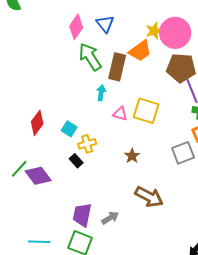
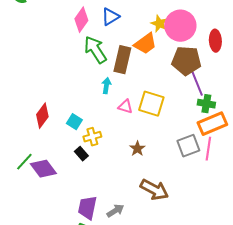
blue triangle: (105, 24) -> (110, 17), turned 36
yellow star: (154, 31) -> (159, 24), turned -30

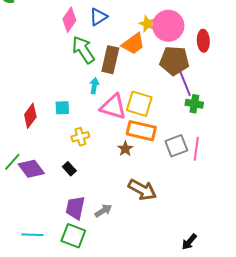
pink triangle: (125, 107) -> (113, 107), size x1.8
cyan square: (74, 122) -> (62, 108), moved, turned -35
orange rectangle: (212, 124) -> (141, 131), moved, turned 36
black rectangle: (81, 154) -> (69, 169), moved

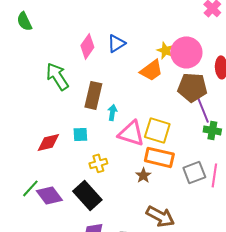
green arrow: (83, 50) -> (57, 76), moved
brown rectangle: (110, 60) -> (93, 95), moved
red diamond: (30, 116) -> (48, 142), turned 40
black rectangle: (69, 169) -> (87, 195), size x2.0

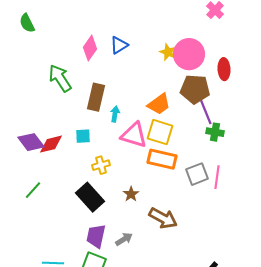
orange trapezoid: (151, 70) -> (159, 104), moved
brown star: (143, 175) -> (131, 194), moved
purple diamond: (49, 195) -> (31, 142), moved

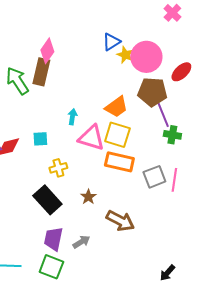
blue triangle: (119, 45) -> (111, 42), moved
red ellipse: (224, 69) -> (181, 72), turned 50
brown rectangle: (96, 97) -> (41, 72), moved

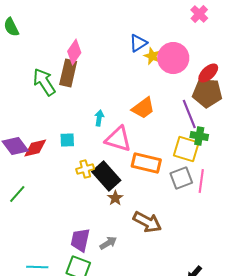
brown pentagon: (152, 92) -> (207, 93), moved
yellow square: (117, 135) -> (186, 149), moved
black rectangle: (47, 200) -> (106, 176), moved

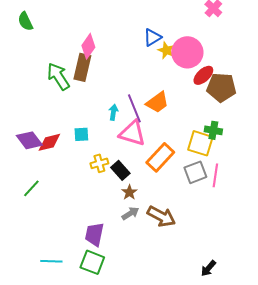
red ellipse: (208, 73) -> (203, 75), moved
purple line: (189, 114) -> (134, 108), moved
orange rectangle: (146, 163) -> (160, 157), turned -60
black rectangle: (106, 176) -> (120, 170), size x0.7
gray arrow: (108, 243) -> (130, 213), moved

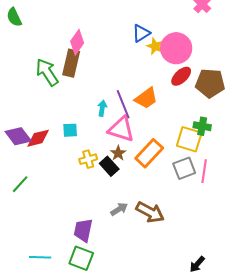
red ellipse: (203, 75) -> (181, 76), moved
brown star: (129, 192) -> (118, 153), moved

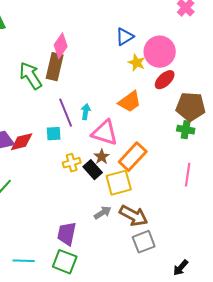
yellow star: (155, 46) -> (137, 63), moved
brown pentagon: (210, 83) -> (191, 107), moved
purple line: (123, 104) -> (66, 113), moved
yellow square: (189, 139) -> (119, 183), moved, turned -32
gray square: (184, 168) -> (144, 242), moved

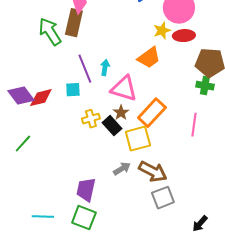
yellow star: (137, 63) -> (162, 31), moved, turned 30
red ellipse: (165, 80) -> (184, 36), turned 40
pink line: (188, 175) -> (194, 125), moved

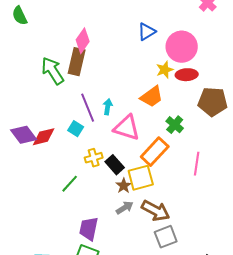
green cross: (205, 86) -> (175, 125), moved, turned 30
cyan square: (73, 90) -> (76, 129), turned 35
brown star: (121, 113) -> (124, 186), moved
green line: (23, 144) -> (70, 184), moved

